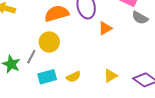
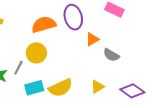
gray semicircle: (140, 18) -> (111, 55), moved
yellow semicircle: (73, 77) -> (61, 88), size x1.6

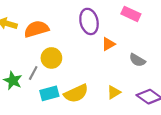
orange semicircle: (44, 24) -> (36, 29), moved
gray semicircle: (111, 55) -> (137, 60), moved

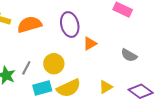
purple ellipse: (89, 21) -> (70, 25), moved
orange triangle: (108, 44) -> (90, 44), moved
yellow circle: (51, 58) -> (54, 64), moved

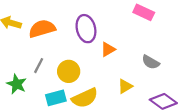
gray line: (26, 68) -> (39, 66), moved
yellow triangle: (106, 87) -> (125, 86), moved

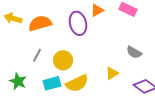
orange triangle: (108, 49) -> (97, 10), moved
green star: (17, 84) -> (18, 81), moved

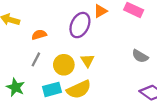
orange semicircle: (40, 23) -> (39, 35), moved, size x0.6
purple ellipse: (78, 23) -> (80, 25), turned 40
yellow triangle: (112, 73) -> (87, 60), moved, turned -32

